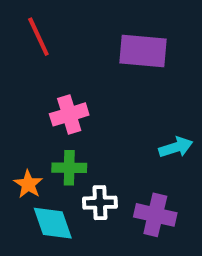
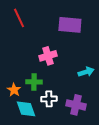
pink cross: (69, 114) -> (48, 56), moved

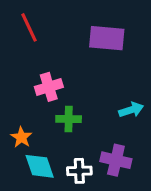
pink cross: (48, 56) -> (49, 87), moved
green cross: (34, 82) -> (69, 119), moved
white cross: (49, 99) -> (79, 171), moved

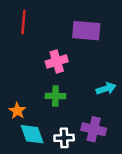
red line: (29, 27) -> (23, 22), turned 30
pink cross: (49, 87) -> (57, 61), moved

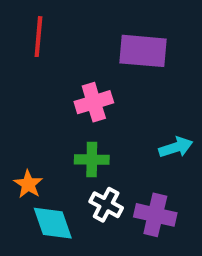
white cross: (64, 138) -> (106, 205), moved, turned 30

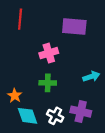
white cross: (106, 205) -> (55, 116), moved

